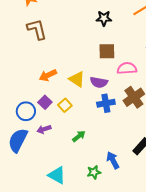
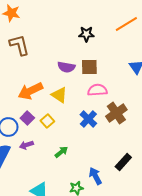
pink semicircle: (127, 68) -> (97, 90), moved
orange arrow: (48, 75) -> (30, 91), size x1.4
purple semicircle: (99, 82) -> (66, 67), moved
blue cross: (106, 103) -> (88, 119), turned -36

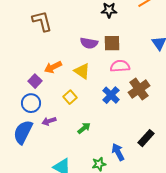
orange arrow: (30, 91) -> (53, 67), size x0.7
purple square: (27, 118) -> (35, 81), moved

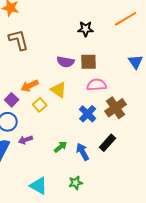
yellow square: (70, 97) -> (40, 105), moved
black rectangle: (146, 138) -> (108, 143), moved
blue arrow: (118, 152) -> (83, 152), moved

